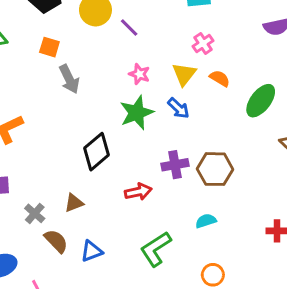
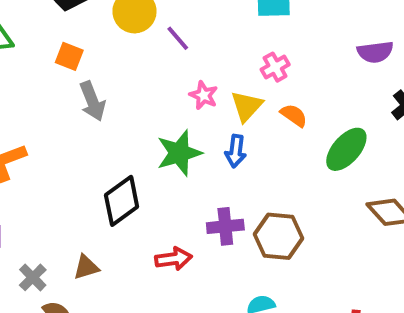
pink star: (139, 74) -> (204, 95), moved
blue arrow: (178, 108) -> (236, 151), turned 50

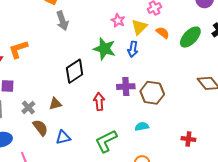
green ellipse: (346, 149) -> (190, 37), moved
green star: (179, 153) -> (104, 49), turned 30
red arrow: (173, 259) -> (99, 102), turned -90

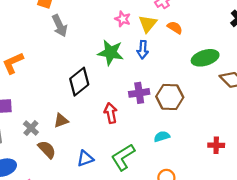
green ellipse: (190, 37) -> (205, 58), moved, turned 35
blue triangle: (63, 137) -> (85, 158), moved

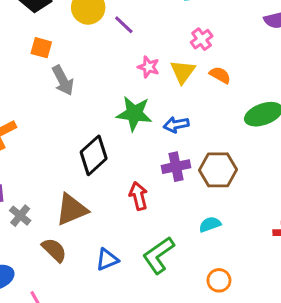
blue arrow: (143, 50) -> (176, 125), moved, turned 78
brown triangle: (61, 121) -> (72, 210), size x1.6
gray cross: (31, 128) -> (20, 216), moved

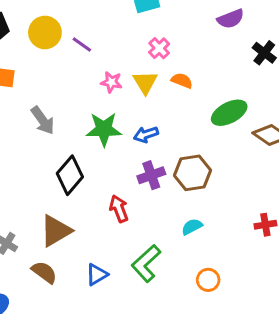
gray arrow: (63, 80) -> (43, 120), moved

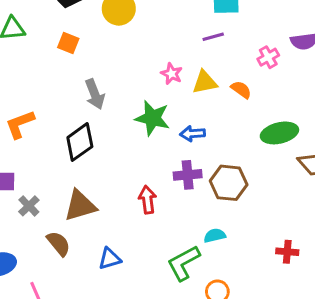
purple line: (82, 45) -> (213, 37), moved, turned -65
pink cross: (159, 48) -> (268, 57), moved
yellow triangle: (145, 82) -> (205, 82), turned 36
black diamond: (70, 175) -> (80, 142), moved
green L-shape: (146, 263) -> (184, 263), moved

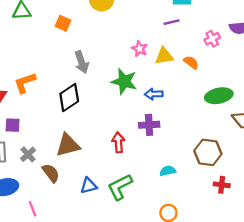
brown hexagon: (229, 183) -> (208, 152), moved
gray cross: (29, 206) -> (28, 154), moved
green L-shape: (184, 263) -> (120, 187), moved

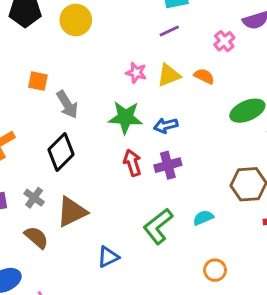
orange square: (63, 23) -> (38, 81), moved
red arrow: (118, 142) -> (132, 163), moved
gray cross: (28, 154) -> (34, 198), moved
brown semicircle: (51, 173) -> (36, 237), moved
green L-shape: (120, 187) -> (158, 226), moved

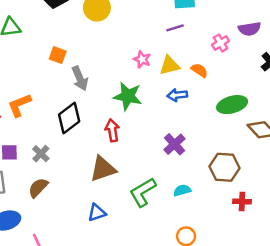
blue arrow: (166, 125) -> (177, 95), moved
red arrow: (132, 163) -> (112, 130), moved
purple cross: (168, 165) -> (174, 144), moved, turned -35
brown triangle: (72, 212) -> (103, 169), moved
brown semicircle: (36, 237) -> (38, 188), turned -95

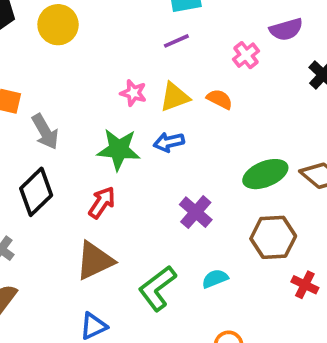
blue arrow: (177, 95) -> (169, 142), moved
green ellipse: (232, 105) -> (265, 174), moved
red arrow: (112, 130) -> (102, 202), turned 50
red cross: (242, 202) -> (305, 285), turned 30

